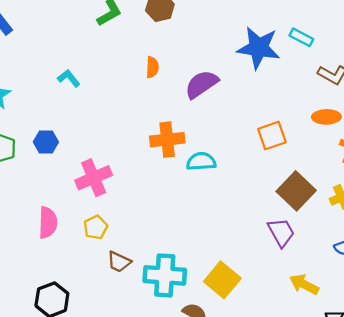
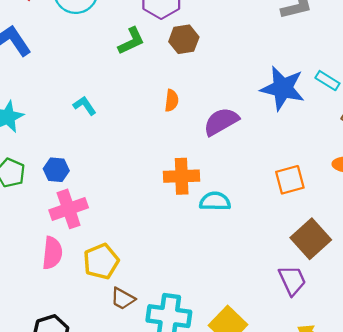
pink cross: (94, 178) -> (69, 209), moved
yellow pentagon: (96, 227) -> (101, 261), size x1.4

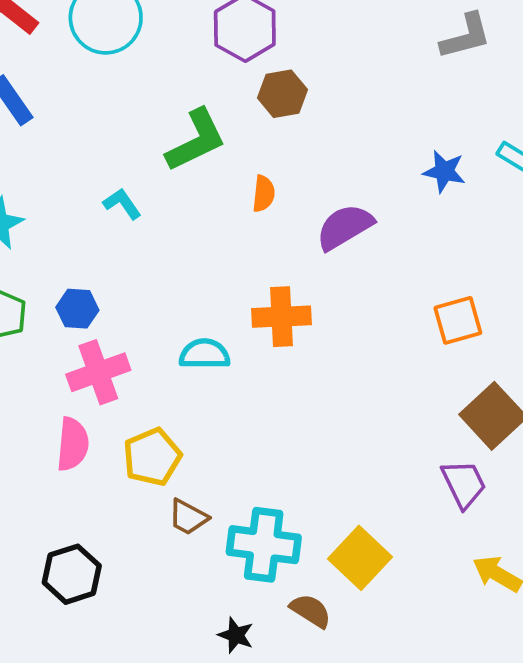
green L-shape: (131, 41) -> (196, 140), moved, size x1.4
blue star: (283, 88) -> (444, 171), size x0.6
cyan semicircle: (215, 201) -> (205, 354), moved

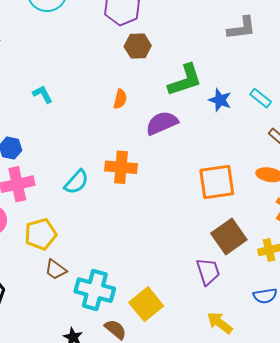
green L-shape: (196, 140) -> (185, 80), moved
orange square: (458, 320) -> (217, 182), size x1.4
cyan semicircle: (205, 354) -> (76, 182), turned 124

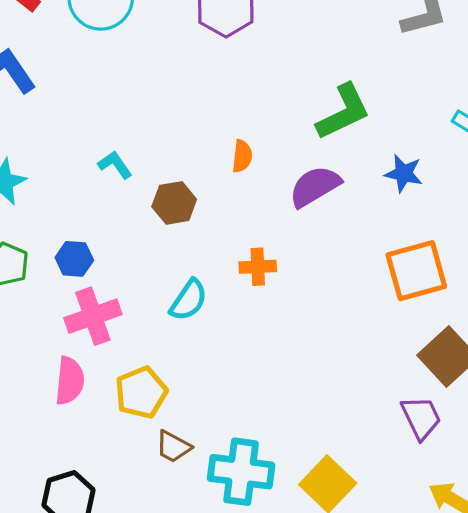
brown hexagon: (138, 46) -> (174, 203), moved
blue star: (220, 100) -> (404, 173), moved
orange cross: (121, 167) -> (258, 267), size x0.7

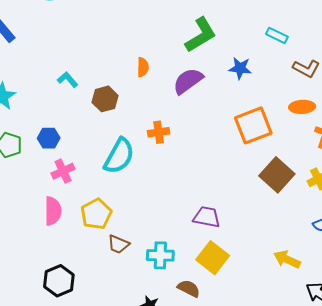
cyan semicircle: (189, 300) -> (119, 156), size x1.4
pink cross: (93, 316) -> (63, 171), size x0.7
purple trapezoid: (421, 418) -> (207, 217), moved, turned -48
cyan cross: (241, 472) -> (160, 255), size x0.7

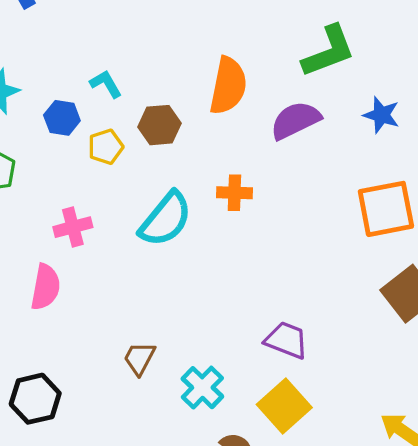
orange semicircle: (143, 67) -> (228, 86), size x1.8
blue hexagon: (49, 138) -> (62, 118), moved
yellow pentagon: (96, 214) -> (106, 147), moved, size x0.7
brown trapezoid: (118, 244) -> (139, 358), turned 85
cyan cross: (160, 255) -> (202, 388), turned 32

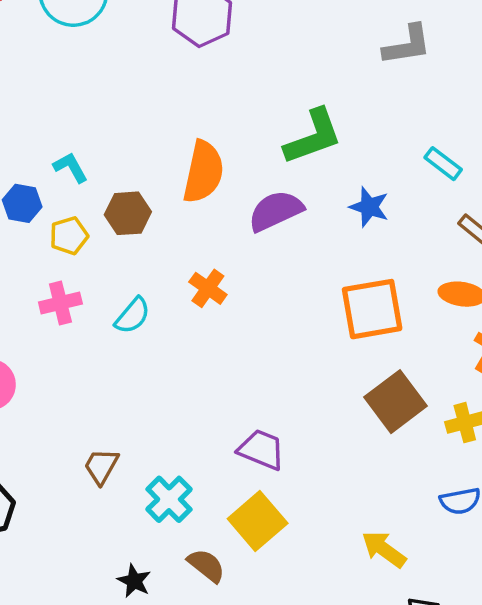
orange cross: (234, 193) -> (208, 288), turned 32
cyan semicircle: (166, 219) -> (133, 316), size x0.6
pink cross: (73, 227) -> (60, 303), moved

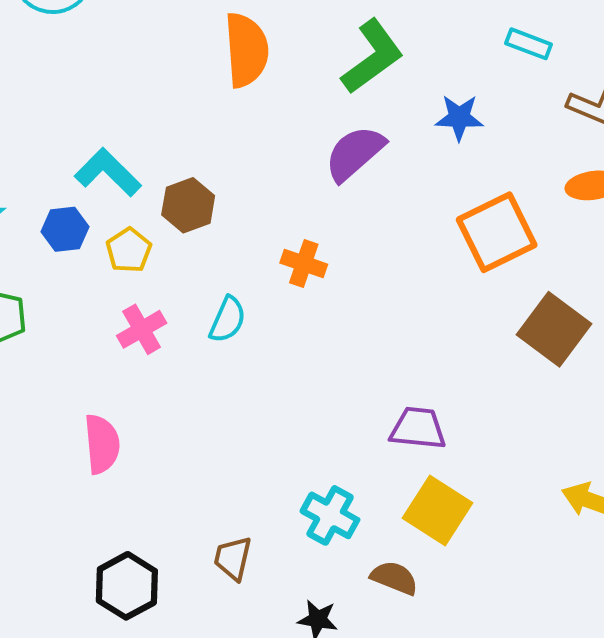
cyan L-shape: (71, 167) -> (108, 172), size x1.5
orange semicircle: (203, 172) -> (246, 50), moved
brown trapezoid: (101, 466) -> (233, 558), moved

